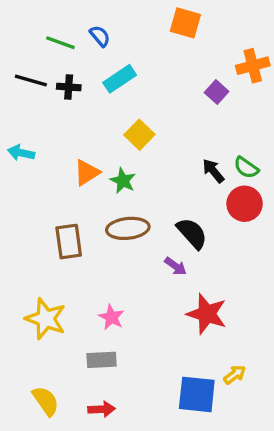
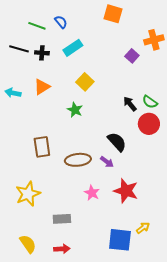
orange triangle: (87, 173) -> (42, 87), moved
brown ellipse: (128, 228) -> (78, 160), moved
pink star: (111, 317) -> (92, 193), moved
yellow star: (46, 319) -> (28, 194), turned 30

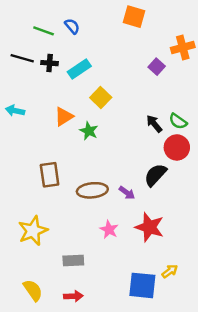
cyan rectangle: (73, 48) -> (79, 69), moved
orange triangle: (42, 87) -> (64, 117), moved
black semicircle: (117, 142) -> (155, 175), moved, turned -95

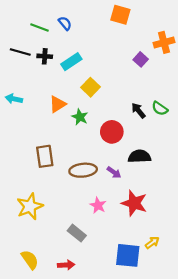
red circle: (177, 147) -> (112, 132), moved
black semicircle: (155, 175) -> (139, 156), turned 45
gray rectangle: (73, 260) -> (77, 233), moved, turned 42

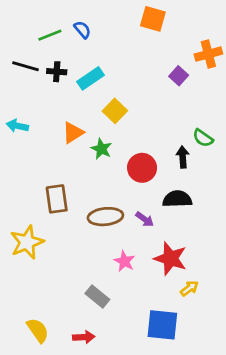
green line: (39, 28) -> (50, 35), turned -42
black arrow: (138, 111) -> (183, 157), moved, turned 35
yellow star: (30, 206) -> (27, 242), moved
yellow arrow: (152, 243) -> (189, 288), moved

